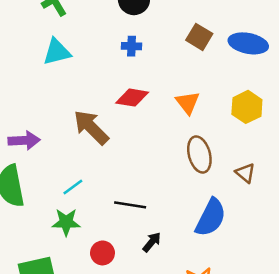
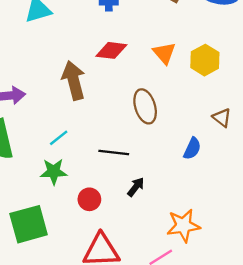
yellow hexagon: (247, 107) -> (205, 60), moved
brown arrow: (91, 127) -> (74, 80), turned 33
brown ellipse: (199, 154) -> (145, 106), moved
blue semicircle: (211, 218) -> (192, 149), moved, size x0.6

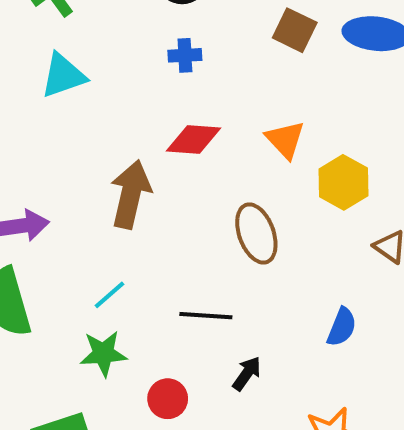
yellow hexagon: (205, 60) -> (343, 182), moved
brown arrow: (74, 80) -> (131, 194), turned 30
blue semicircle: (192, 149) -> (342, 327), moved

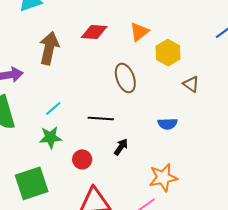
orange triangle: (285, 140) -> (139, 32), turned 35
brown arrow: (131, 194) -> (49, 48), moved
blue semicircle: (342, 327) -> (168, 124), turned 66

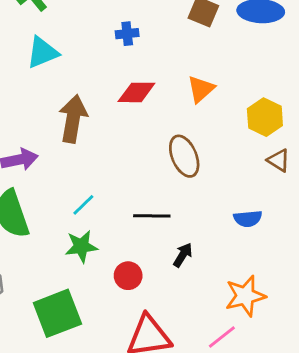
yellow hexagon: (168, 53) -> (265, 117), moved

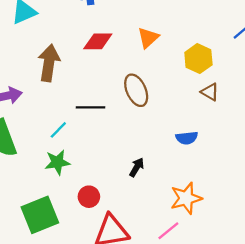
black line: (152, 216) -> (91, 107), moved
red circle: (128, 276) -> (89, 197), moved

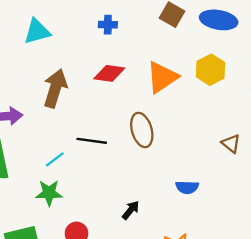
orange triangle: (148, 38) -> (162, 77), size x1.4
yellow hexagon: (198, 59) -> (211, 70), moved
brown triangle: (210, 92) -> (231, 144), moved

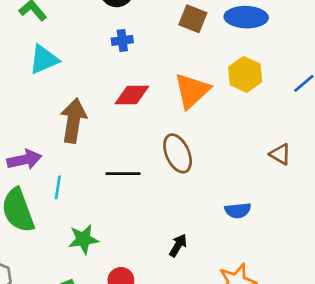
cyan line: (55, 159) -> (58, 187), moved, turned -36

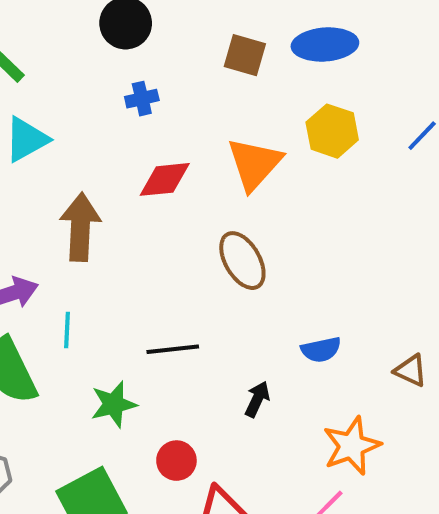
brown triangle: (280, 154) -> (411, 371), moved
black line: (123, 174) -> (173, 349), moved
blue semicircle: (238, 210) -> (321, 350), moved

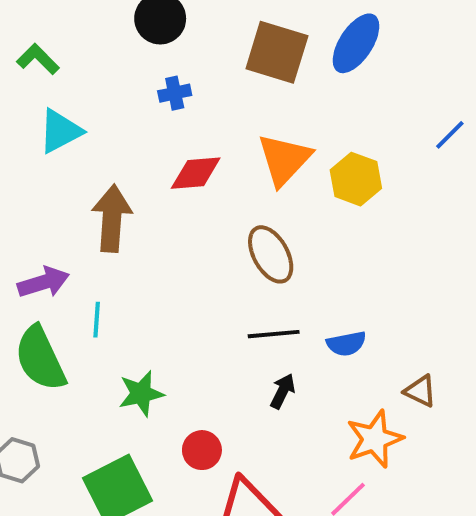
blue ellipse: (325, 44) -> (356, 43), turned -54
brown square: (245, 55) -> (277, 52), size x1.5
yellow hexagon: (332, 131) -> (356, 179), moved
black line: (173, 349) -> (274, 334), moved
brown triangle: (411, 371) -> (420, 391), moved

